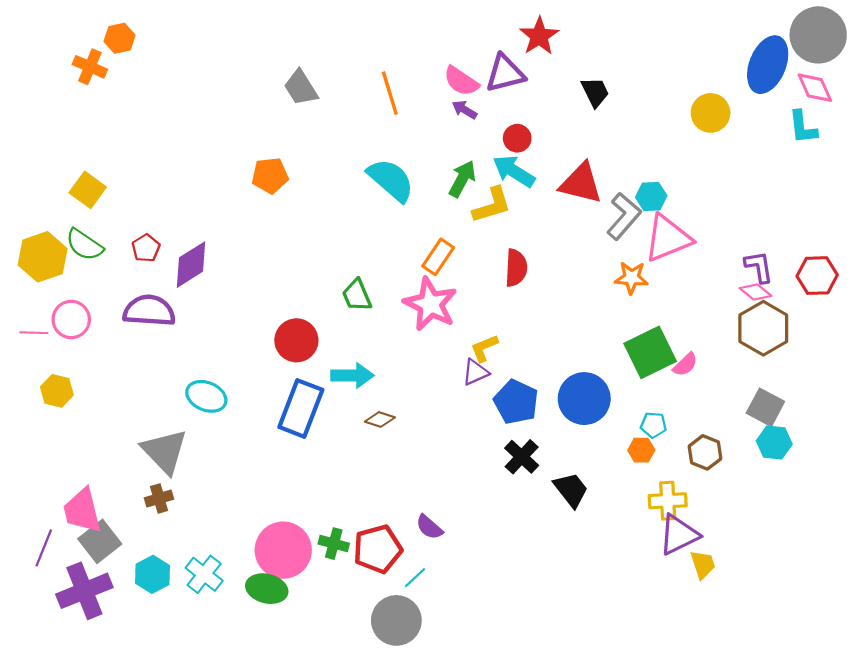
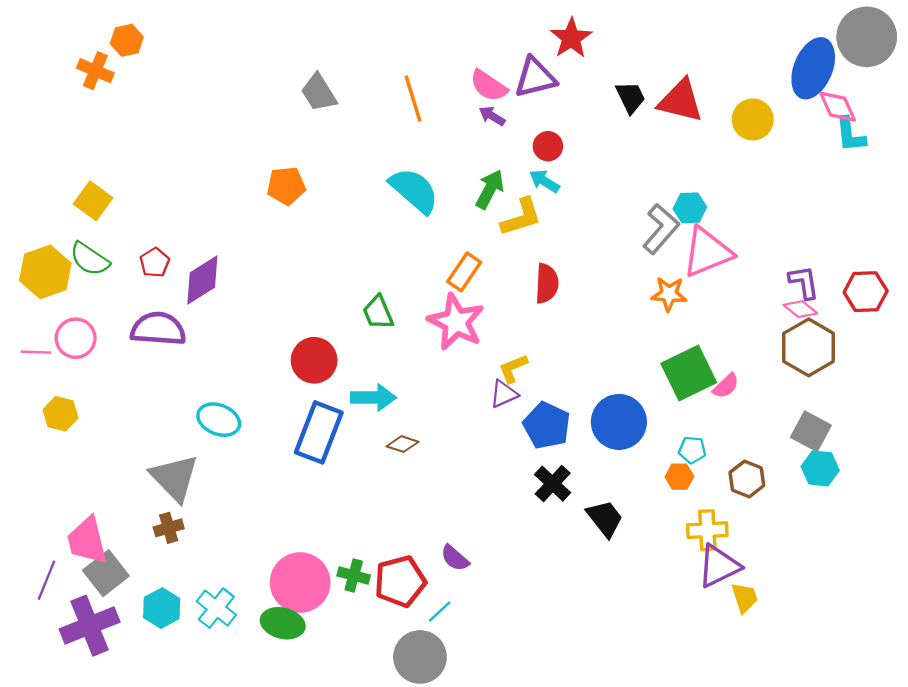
pink diamond: (815, 88) -> (838, 107), moved
cyan arrow: (514, 171) -> (544, 181), size x0.7
red triangle: (581, 183) -> (681, 101), moved

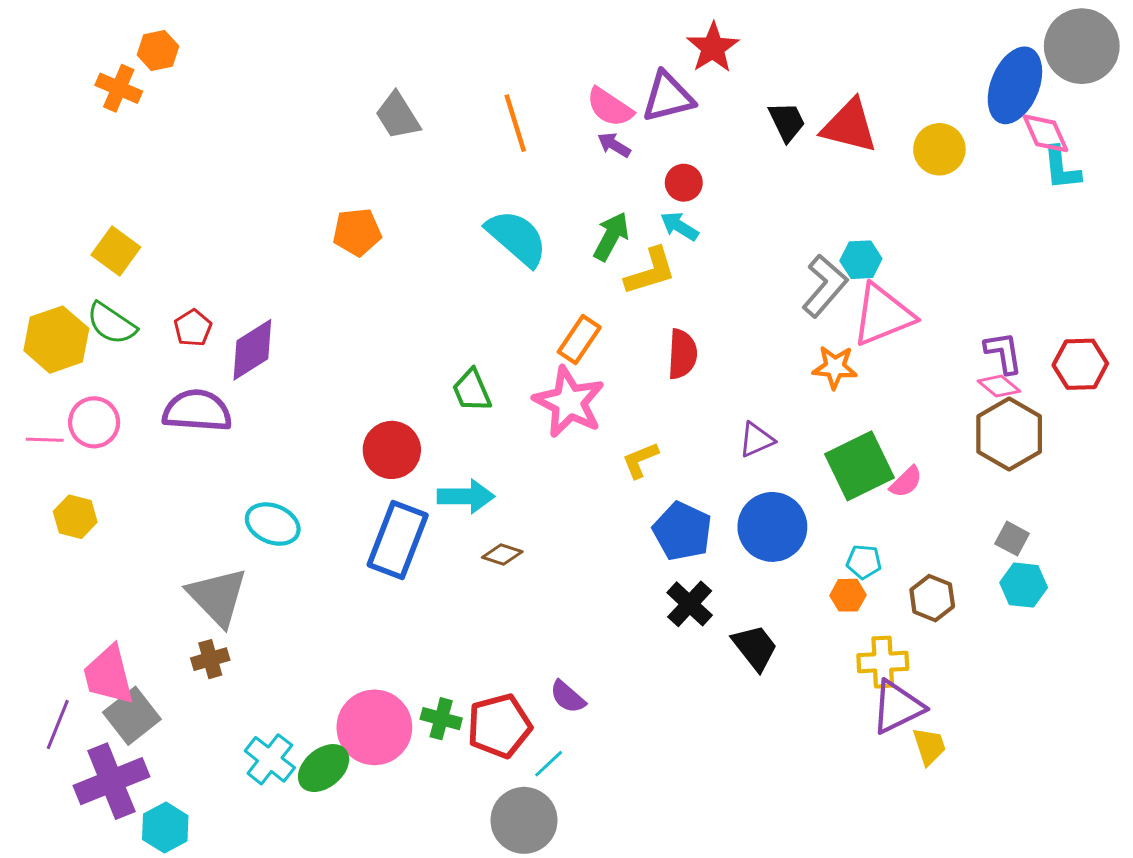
purple triangle: (504, 394) -> (756, 440), moved
gray square: (811, 431) -> (1012, 539), size x0.7
cyan hexagon: (162, 608) -> (165, 828), moved
green ellipse: (283, 623) -> (324, 768), moved, turned -54

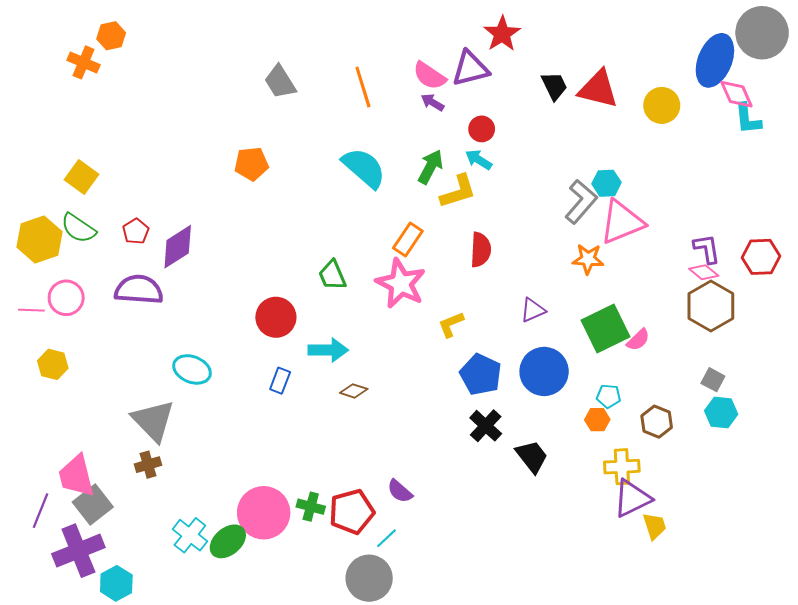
blue rectangle: (398, 540) -> (280, 381), size x0.5

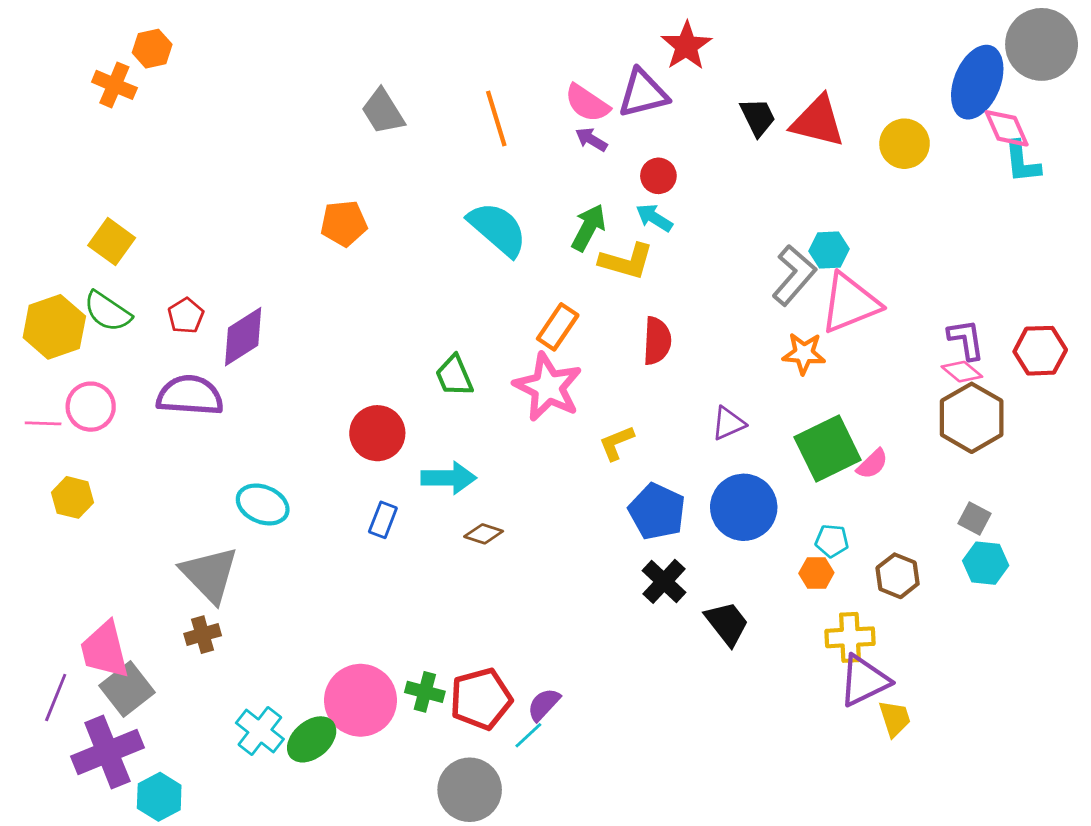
yellow L-shape: (458, 191) -> (626, 261), turned 33
purple semicircle: (400, 491) -> (544, 704), moved, turned 92
gray circle: (369, 578) -> (470, 790), moved

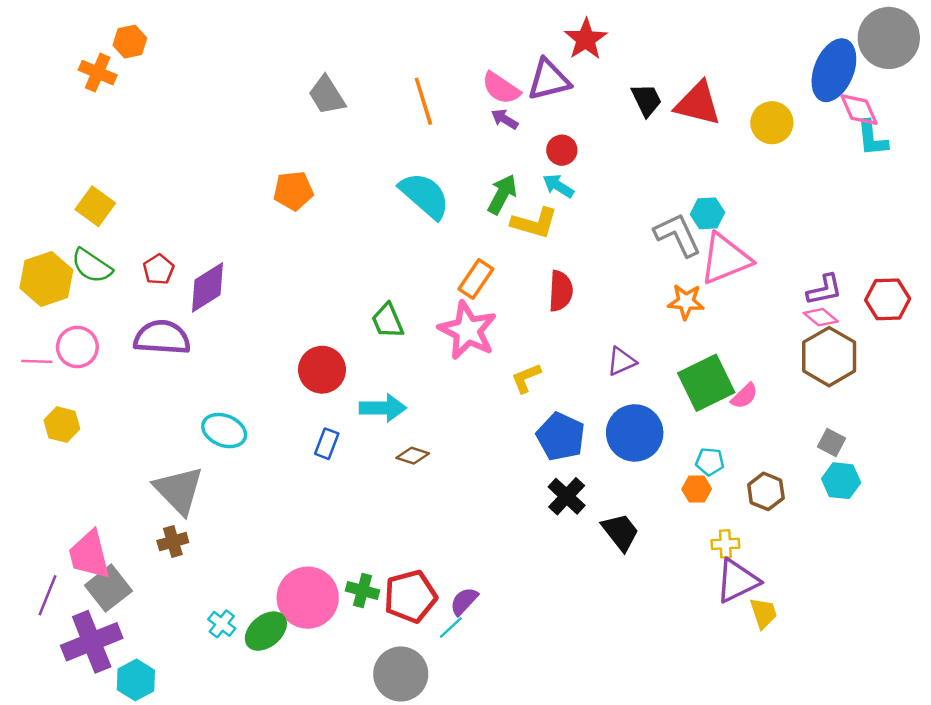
gray L-shape: (794, 275) -> (678, 235), turned -66
purple L-shape: (966, 339) -> (824, 290), turned 87
yellow cross: (850, 637) -> (725, 544), size x0.7
cyan cross: (260, 731) -> (222, 624), size x0.7

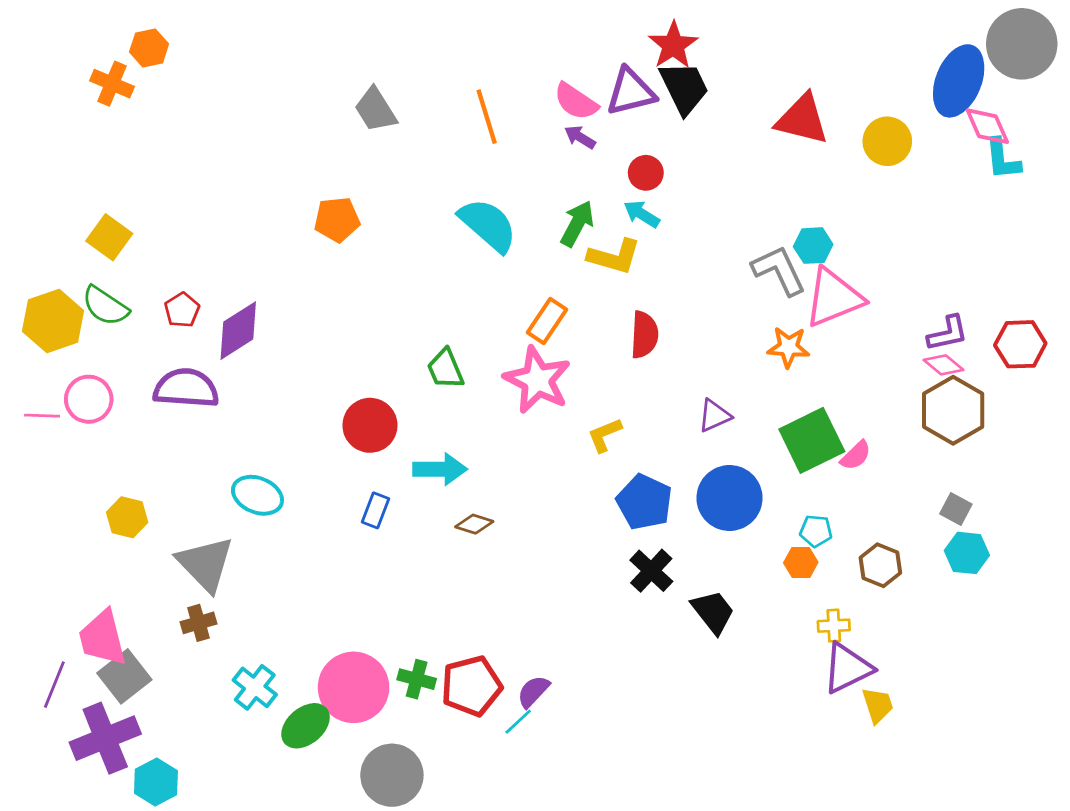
black trapezoid: (647, 100) -> (684, 88), moved, size x1.4
yellow hexagon: (62, 425) -> (127, 517), moved
cyan cross: (222, 624) -> (255, 687), moved, size x1.4
gray circle: (401, 674) -> (392, 775), moved

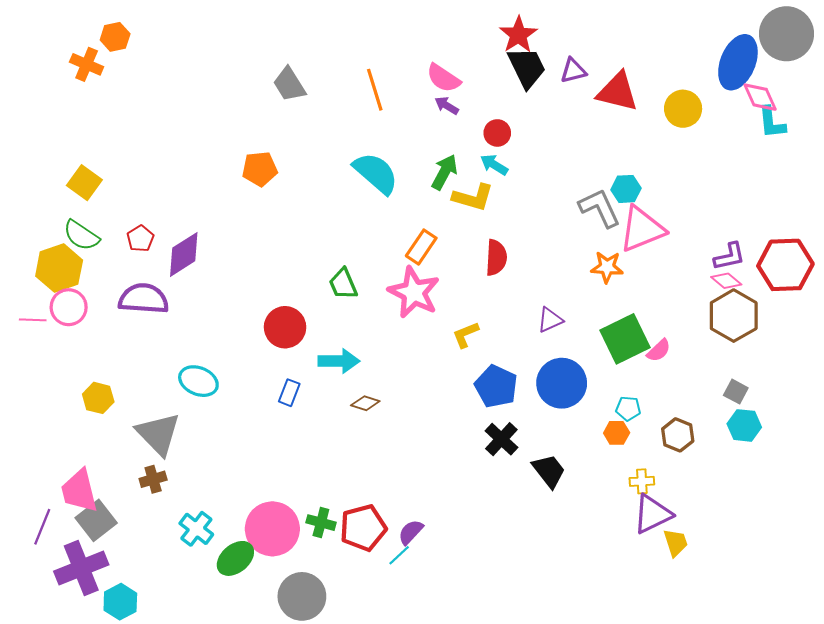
purple triangle: (631, 92) -> (573, 71), moved, size x0.7
yellow hexagon: (53, 321) -> (59, 268), moved
red hexagon: (1020, 344) -> (785, 265), size x1.4

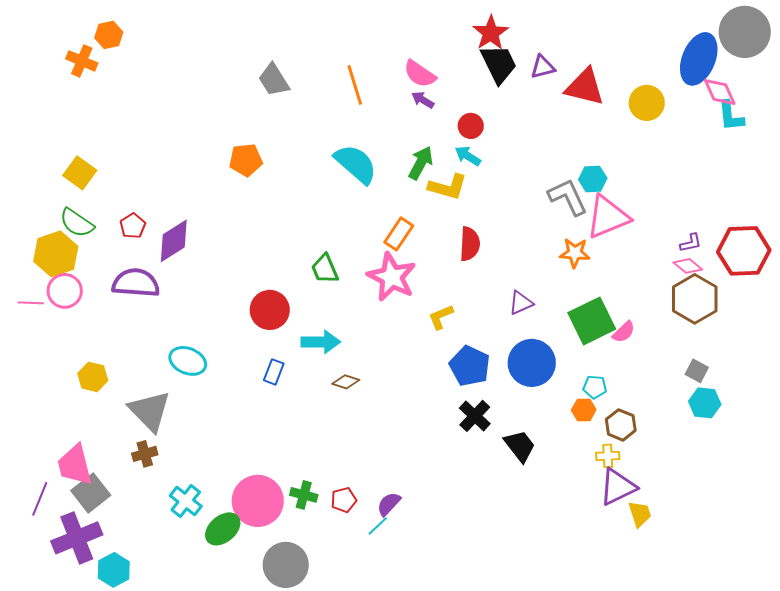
purple L-shape: (729, 256) -> (691, 243), size x0.7
brown hexagon: (678, 435) -> (621, 425), moved
red pentagon: (363, 528) -> (344, 500), size x0.6

